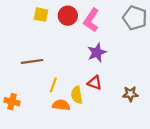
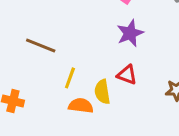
brown line: (32, 61) -> (41, 46), turned 30

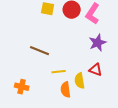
yellow line: (70, 78) -> (59, 72), turned 64
orange semicircle: (81, 106) -> (66, 90), turned -105

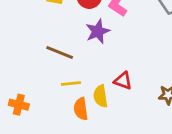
purple star: (98, 43) -> (98, 31), moved
brown line: (40, 51) -> (60, 53), moved

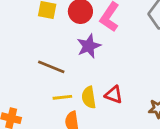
yellow semicircle: (101, 96) -> (89, 97), moved

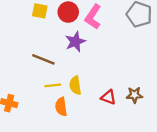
red triangle: (114, 95) -> (108, 97), moved

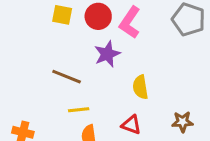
yellow semicircle: (75, 85) -> (140, 87), moved
red triangle: (108, 97) -> (131, 125), moved

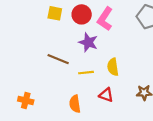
purple star: (107, 54) -> (88, 42), turned -30
yellow line: (79, 110) -> (86, 73), moved

